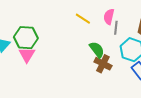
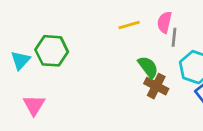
yellow line: (83, 19) -> (129, 25), turned -49
pink triangle: (27, 55) -> (34, 105), moved

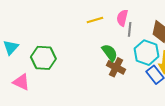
green hexagon: (52, 51) -> (43, 58), moved
pink triangle: (34, 105) -> (21, 82), turned -36

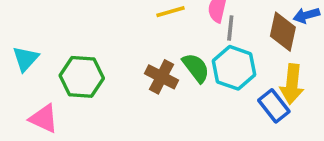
cyan hexagon: (146, 53) -> (234, 68), moved
brown cross: (116, 67) -> (161, 77), moved

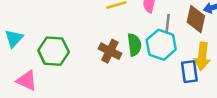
gray line: (230, 28) -> (168, 23), moved
green semicircle: (196, 68) -> (134, 45), turned 30
blue rectangle: (274, 106) -> (189, 72), turned 30

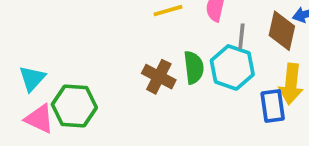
cyan triangle: (14, 38) -> (32, 78), moved
green hexagon: (54, 51) -> (74, 106), moved

